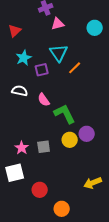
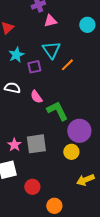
purple circle: (87, 134) -> (79, 131), size x1.5
yellow circle: (70, 140) -> (71, 152), moved
gray square: (44, 147) -> (36, 144), size x1.5

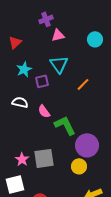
orange line: (67, 65) -> (83, 84), moved

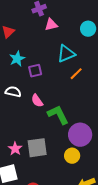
cyan triangle: (59, 64) -> (66, 54), moved, turned 42

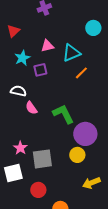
pink triangle: (51, 25) -> (47, 46), moved
pink semicircle: (37, 101) -> (31, 108), moved
gray square: (37, 148) -> (42, 159), moved

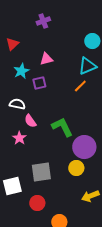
cyan triangle: (71, 53) -> (87, 66), moved
pink star: (20, 148) -> (19, 138), moved

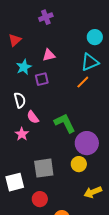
white semicircle: (17, 104) -> (20, 100), turned 63

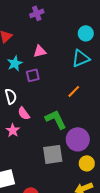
orange line: (83, 82) -> (74, 91), moved
yellow circle: (79, 164) -> (87, 163), moved
gray square: (44, 168) -> (53, 154), moved

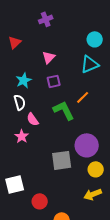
pink triangle: (40, 51) -> (49, 57), turned -32
cyan star: (15, 63) -> (24, 80), moved
purple square: (33, 75) -> (54, 81), moved
green L-shape: (56, 119) -> (64, 110), moved

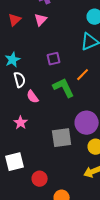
pink triangle: (49, 57) -> (41, 20), moved
cyan star: (24, 80) -> (13, 60), moved
pink star: (22, 136) -> (21, 123), moved

